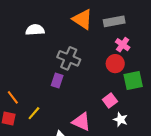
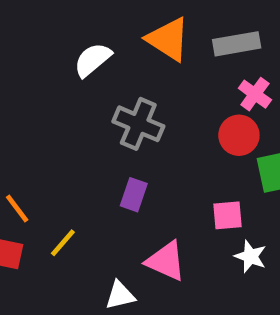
white semicircle: (35, 30) -> (93, 60), moved, turned -36
purple rectangle: (57, 80) -> (134, 195), moved
pink square: (110, 101) -> (228, 215), turned 32

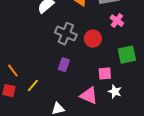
red circle: (239, 135) -> (93, 39), moved
pink triangle: (166, 261) -> (89, 96), moved

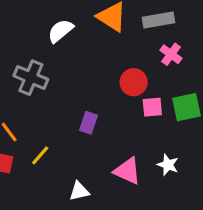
gray cross: (66, 34) -> (31, 78), moved
pink square: (105, 74) -> (152, 107), moved

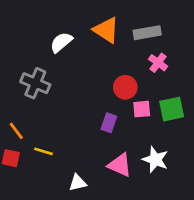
purple rectangle: (88, 123) -> (109, 123), moved
yellow line: (40, 155) -> (43, 151), turned 66
white star: (168, 165) -> (155, 160), size x1.4

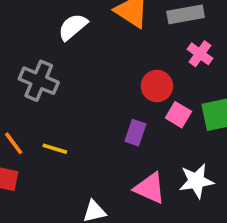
pink square: (142, 109) -> (178, 115), turned 36
yellow line: (43, 151) -> (55, 149), moved
white star: (155, 160) -> (196, 181), turned -30

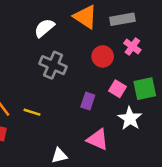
gray cross: (39, 81) -> (53, 65), moved
red circle: (157, 86) -> (103, 56), moved
white star: (196, 181) -> (130, 118), moved, turned -30

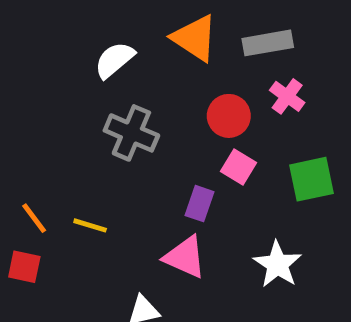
pink square: (118, 89) -> (239, 167), moved
white star: (130, 118) -> (277, 264), moved
pink triangle: (98, 139) -> (185, 257), moved

